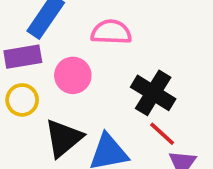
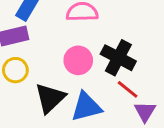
pink circle: (73, 75) -> (78, 60), moved

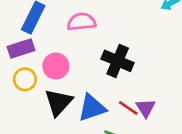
pink circle: (78, 60) -> (56, 66), moved
red line: (128, 89) -> (128, 108), moved

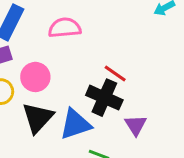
black cross: (118, 61) -> (104, 98), moved
red line: (128, 108) -> (115, 74), moved

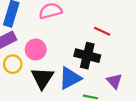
red line: (115, 74) -> (102, 31), moved
purple triangle: (136, 125) -> (114, 81), moved

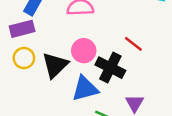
pink circle: (36, 49) -> (84, 51), moved
black triangle: (42, 78) -> (55, 65), moved

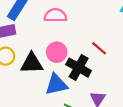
black triangle: (55, 65) -> (32, 63), turned 40

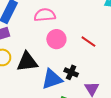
pink circle: (57, 52) -> (56, 39), moved
black cross: (79, 68) -> (71, 72), moved, size x0.6

